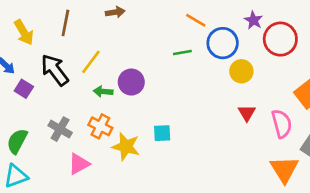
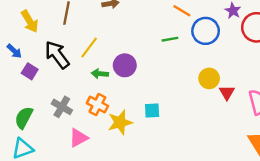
yellow circle: (241, 71) -> (209, 78), moved
yellow star: (126, 147) -> (120, 122), turned -30

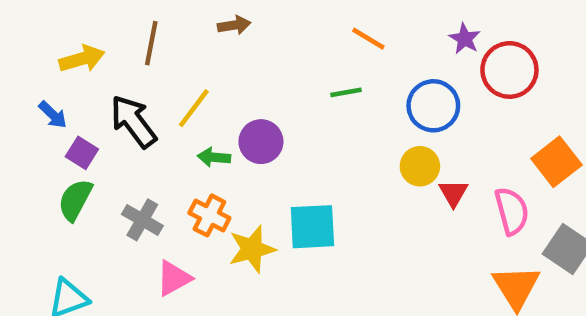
yellow arrow: (30, 21) -> (82, 59), turned -75
blue circle: (206, 31) -> (433, 106), moved
cyan square: (152, 110) -> (312, 227), size x1.6
green semicircle: (24, 118) -> (75, 200), moved

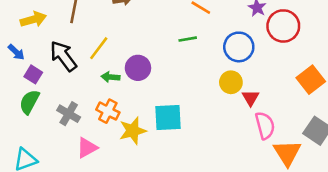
pink semicircle: (512, 211) -> (265, 125), moved

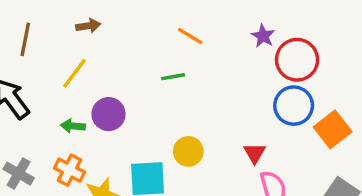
blue circle: (239, 47) -> (294, 106), moved
yellow line: (99, 48) -> (75, 73), moved
yellow circle: (231, 82) -> (188, 151), moved

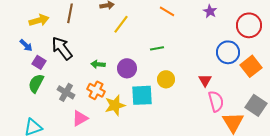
red circle: (297, 60) -> (249, 25), moved
yellow line: (75, 73) -> (121, 24), moved
green line: (173, 77) -> (157, 48), moved
purple circle: (109, 114) -> (127, 68), moved

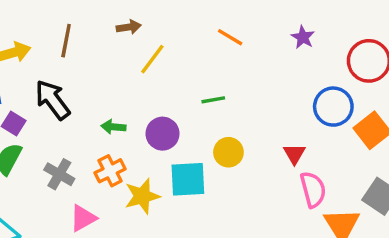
orange cross: (96, 90) -> (110, 171), turned 36

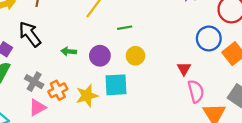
green line: (213, 100) -> (125, 28), moved
yellow circle: (228, 152) -> (135, 56), moved
orange cross: (110, 171) -> (58, 90), moved
pink triangle: (83, 218) -> (37, 108), moved

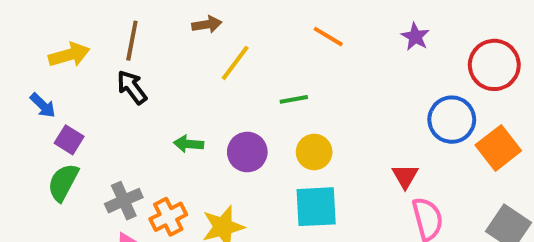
black arrow: (30, 34) -> (132, 87), moved, size x0.7
gray cross: (34, 82) -> (124, 201), turned 36
cyan square: (116, 85) -> (316, 207), moved

